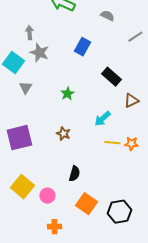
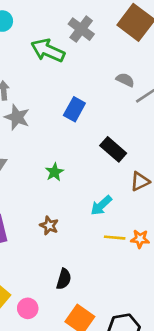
gray semicircle: (107, 16) -> (125, 80), moved

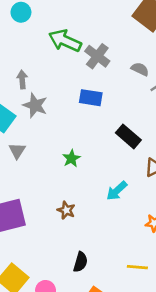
gray cross: (81, 29) -> (97, 56), moved
blue rectangle: (74, 109) -> (91, 98), turned 70
yellow line: (115, 238) -> (137, 267), moved

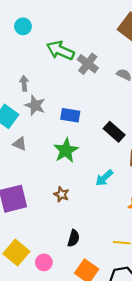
blue rectangle: (91, 98) -> (70, 115), moved
gray triangle: (17, 151) -> (20, 144), turned -40
green star: (71, 158) -> (66, 150), size x1.6

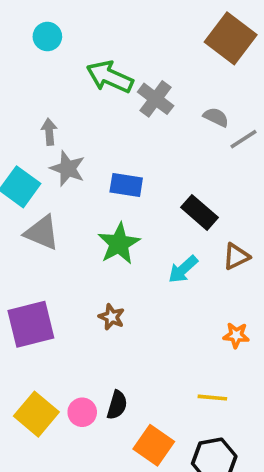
gray triangle: (20, 144) -> (42, 233), size x1.5
cyan arrow: (104, 178) -> (183, 269), moved
black semicircle: (73, 238) -> (117, 405), moved
pink circle: (44, 262) -> (82, 412), moved

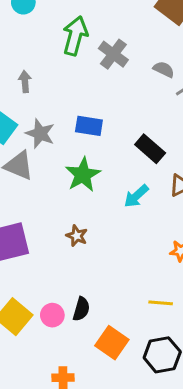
green arrow: (110, 77) -> (75, 36), turned 81
gray star: (68, 168) -> (40, 133), moved

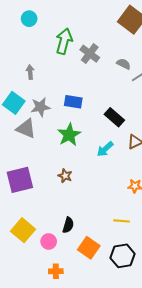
gray star: (40, 133) -> (40, 107), turned -30
pink circle: (52, 315) -> (49, 241), moved

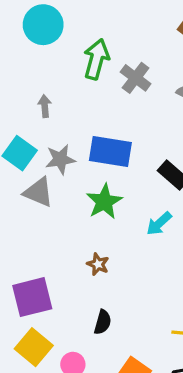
cyan circle: (29, 19) -> (43, 25), size x1.6
blue rectangle: (73, 102) -> (110, 152), size x1.5
purple square: (20, 180) -> (32, 297), moved
black semicircle: (68, 225) -> (103, 322), moved

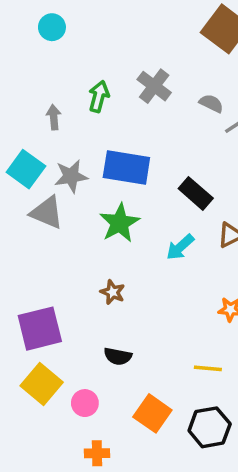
cyan circle: (43, 25) -> (52, 27), size x0.6
green arrow: (96, 59) -> (99, 96), moved, size x0.7
black semicircle: (103, 322) -> (118, 356), turned 85

